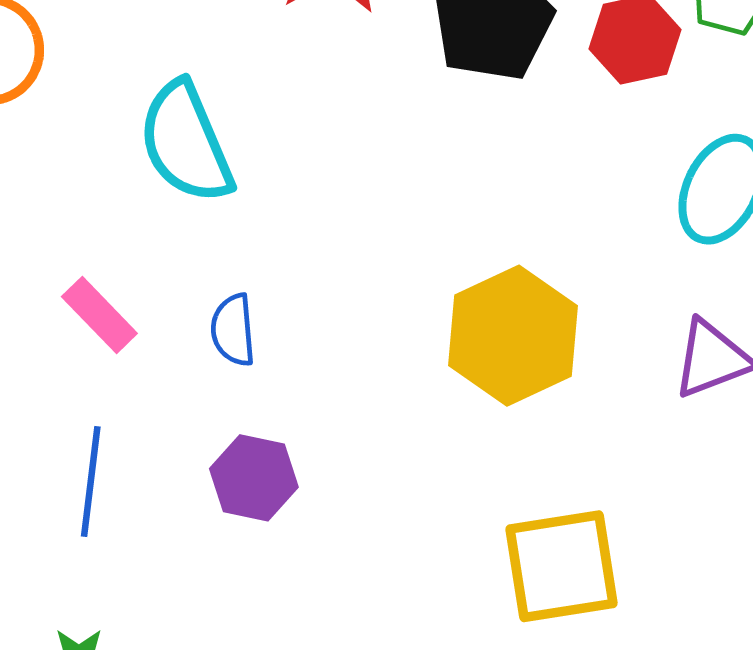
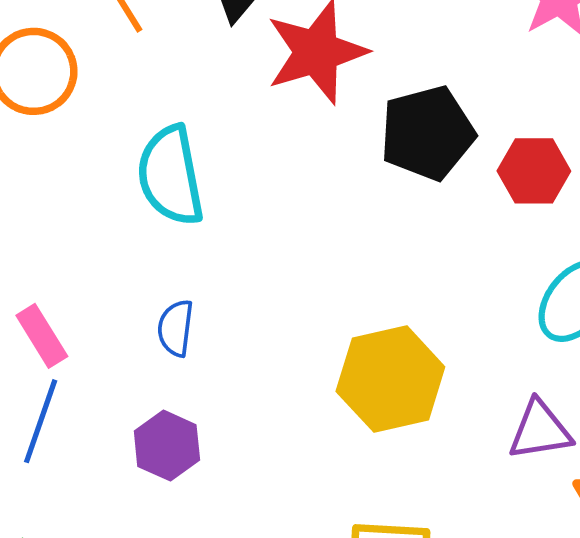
pink rectangle: (99, 315) -> (42, 336), moved

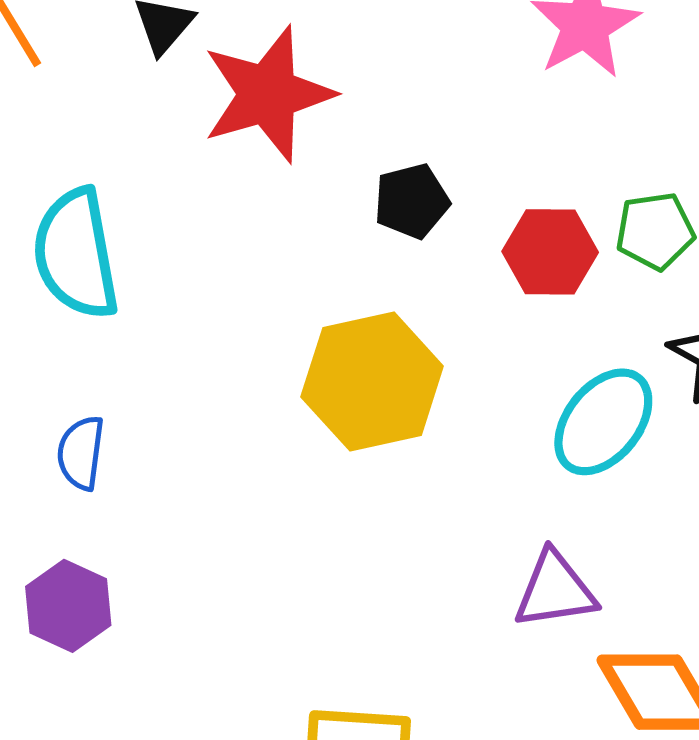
black pentagon: (427, 133) -> (412, 201), size x0.6
yellow hexagon: (390, 379) -> (372, 382), moved

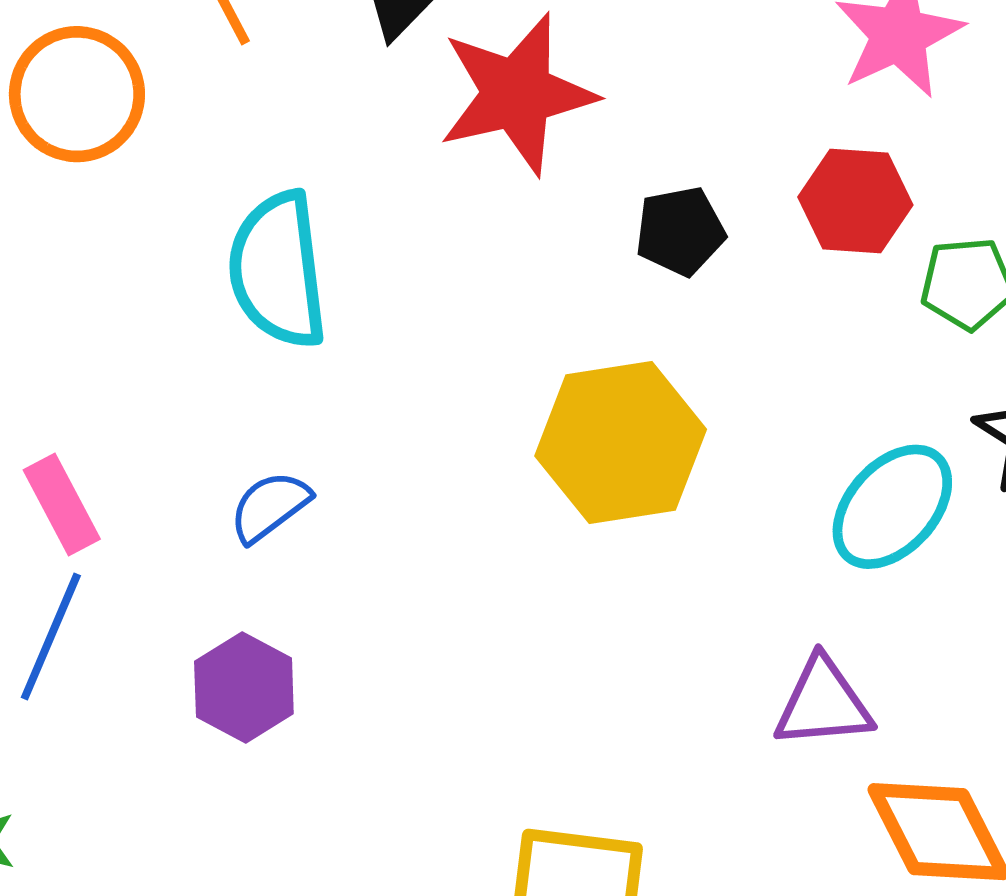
red hexagon: (550, 252) -> (855, 201), moved
blue semicircle: (81, 453) -> (270, 507), turned 42

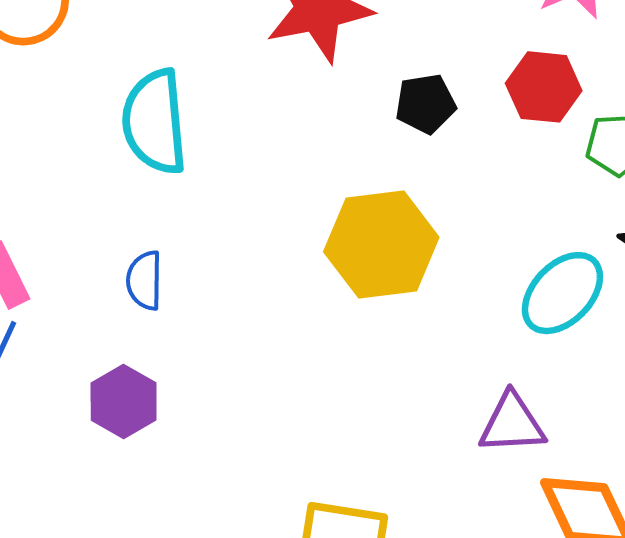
blue semicircle: (270, 507) -> (144, 280), turned -54

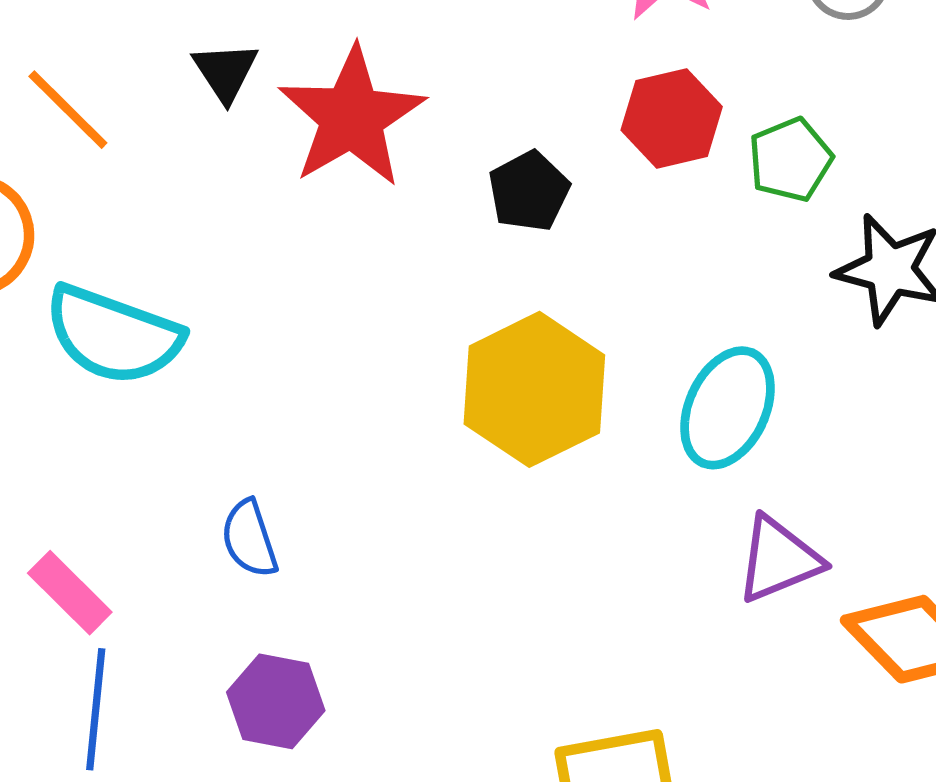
cyan semicircle: (155, 122) -> (113, 335), moved, turned -46
cyan ellipse: (562, 293) -> (727, 408), moved

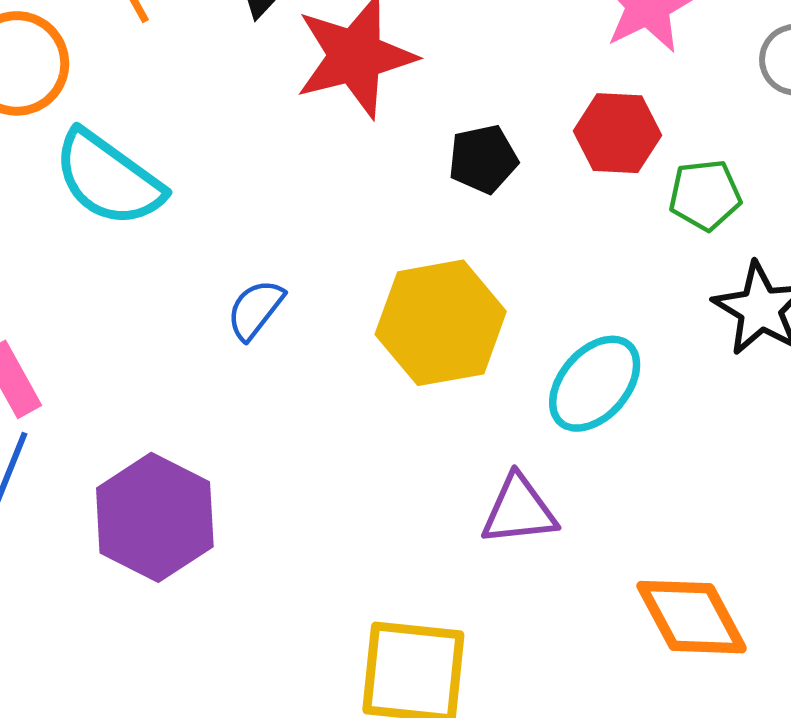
blue semicircle: (249, 539) -> (255, 309), moved, turned 40
purple triangle: (779, 560) -> (519, 510), moved
purple hexagon: (276, 701) -> (155, 517), size x1.5

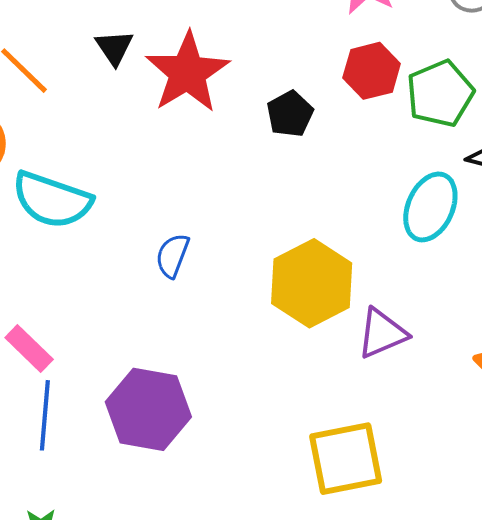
green pentagon: (705, 195) -> (440, 94), size x1.4
yellow hexagon: (441, 323) -> (312, 283), moved
cyan ellipse: (595, 384) -> (430, 207), moved

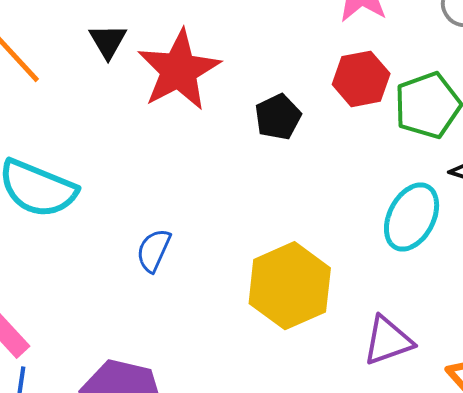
purple triangle: (382, 333) -> (388, 341), moved

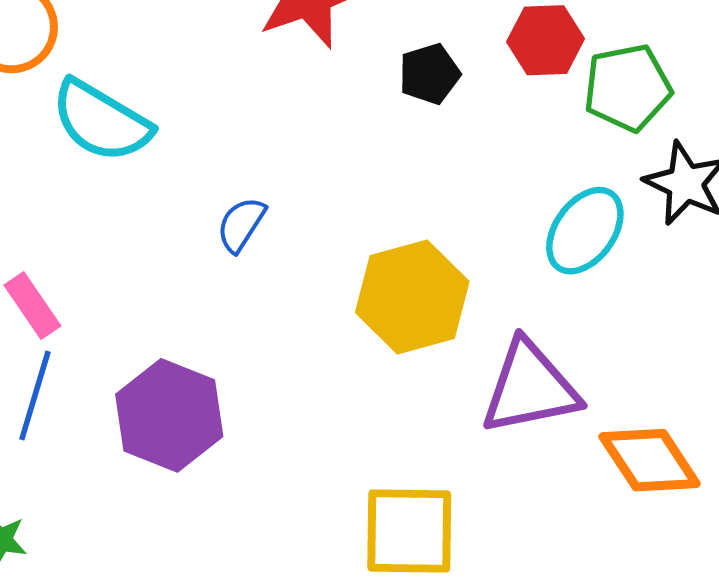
purple triangle: (388, 341) -> (530, 388), size x1.5

